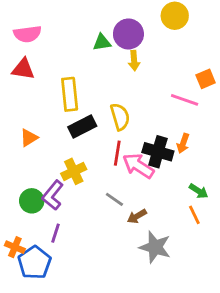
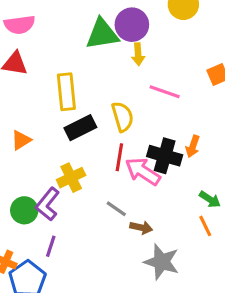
green triangle: (102, 42) -> (102, 34), size x1.6
pink line: (185, 100) -> (165, 92), moved
brown arrow: (137, 216) -> (141, 227), turned -138

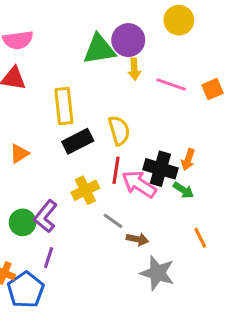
pink line: (165, 92) -> (171, 85), moved
yellow cross: (71, 178) -> (85, 190), moved
green arrow: (210, 199) -> (183, 190), moved

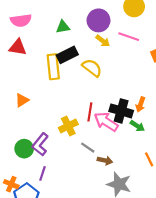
green triangle: (99, 49) -> (63, 27), moved, size x0.6
yellow arrow: (134, 69) -> (103, 41), turned -48
pink line: (171, 85) -> (129, 37), moved
yellow semicircle: (119, 130) -> (92, 68), moved, turned -36
black rectangle: (78, 141) -> (67, 55), moved

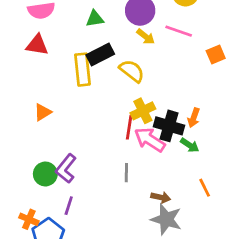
yellow cross: (68, 126) -> (143, 111), moved
gray line: (88, 148) -> (126, 173), turned 56
brown arrow: (105, 160) -> (161, 197), moved

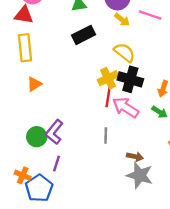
red triangle: (37, 45) -> (24, 15), moved
yellow rectangle: (82, 70) -> (25, 48), moved
yellow semicircle: (132, 71) -> (124, 52), moved
yellow cross: (143, 111) -> (108, 78), moved
black cross: (169, 126) -> (130, 79), moved

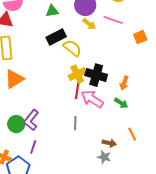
yellow semicircle: (124, 52) -> (72, 48), moved
orange triangle: (34, 84) -> (14, 79), size x1.5
brown arrow: (135, 157) -> (109, 143), moved
gray star: (140, 175) -> (104, 157), size x0.6

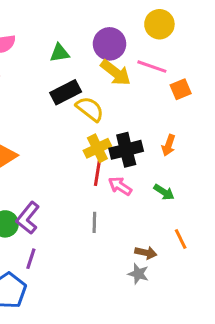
yellow arrow: (89, 24) -> (116, 73), size x1.5
orange square: (140, 37) -> (181, 89), moved
black cross: (96, 75) -> (126, 150), turned -30
orange arrow: (124, 83) -> (169, 145), moved
pink arrow: (92, 99) -> (120, 186), size x0.7

